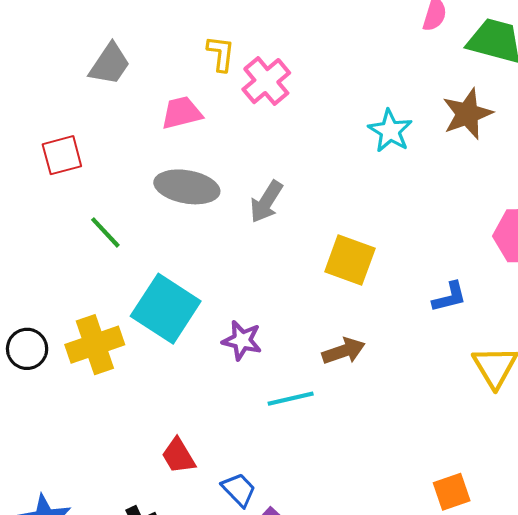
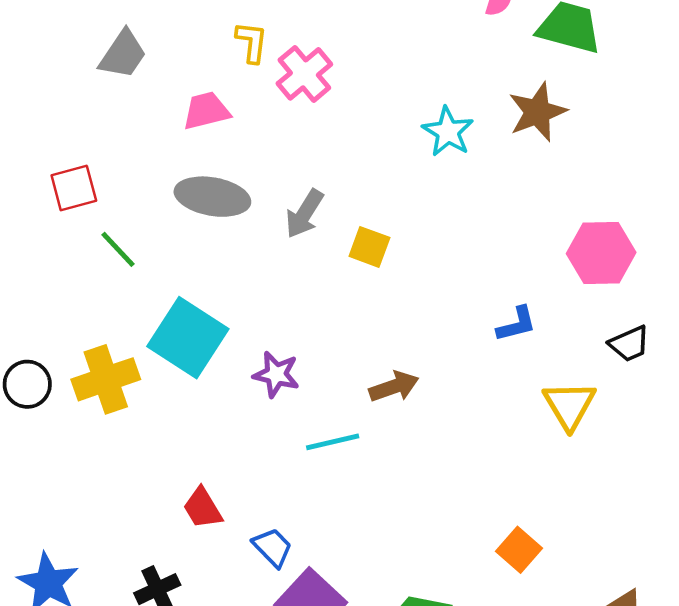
red square: (62, 155) -> (74, 188), moved
yellow square: (350, 260) -> (369, 247), moved, size x0.7
orange square: (452, 492) -> (519, 550), turned -30

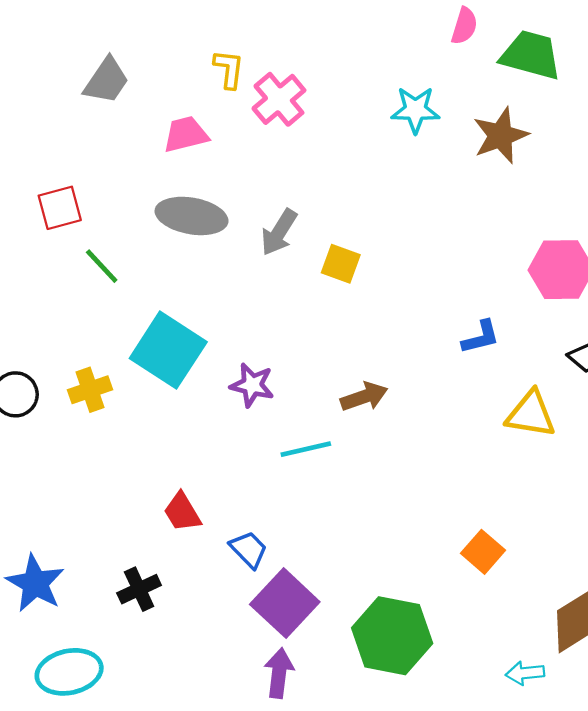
cyan star: (448, 132) -> (415, 110), moved, turned -30
yellow cross: (106, 379) -> (90, 390), size x0.7
yellow triangle: (569, 405) -> (531, 414), turned -50

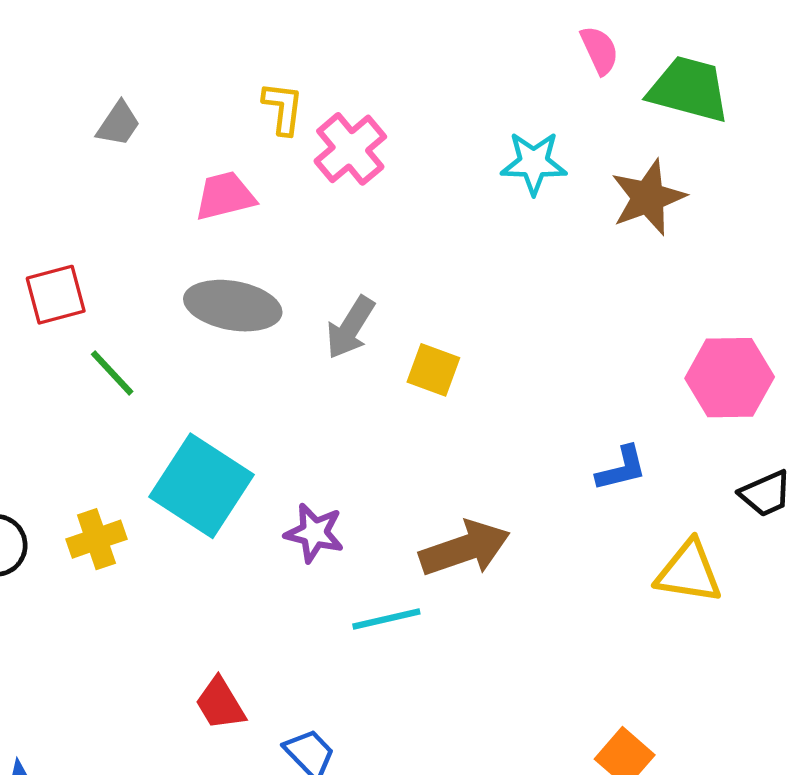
pink semicircle: (464, 26) -> (600, 50), turned -42
gray trapezoid: (106, 81) -> (118, 124), size x0.7
brown arrow: (364, 397) -> (465, 549), size x1.4

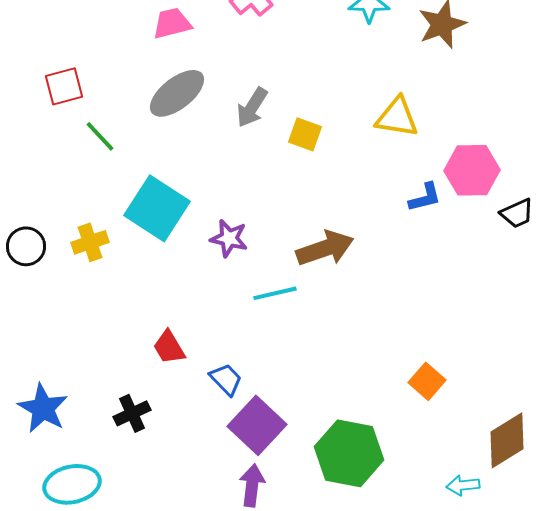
gray ellipse: (233, 306) -> (177, 93), turned -48
pink hexagon: (730, 378) -> (472, 170), moved
yellow triangle: (689, 572) -> (397, 117), moved

